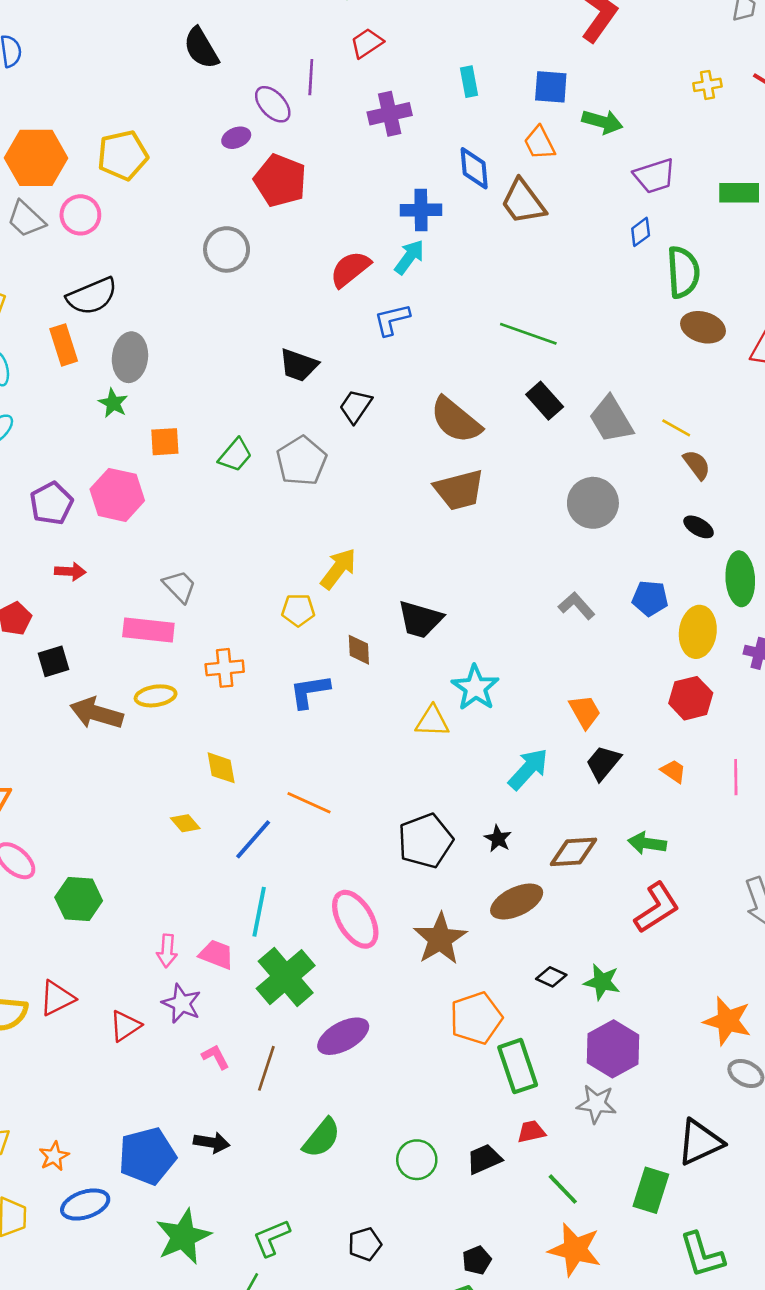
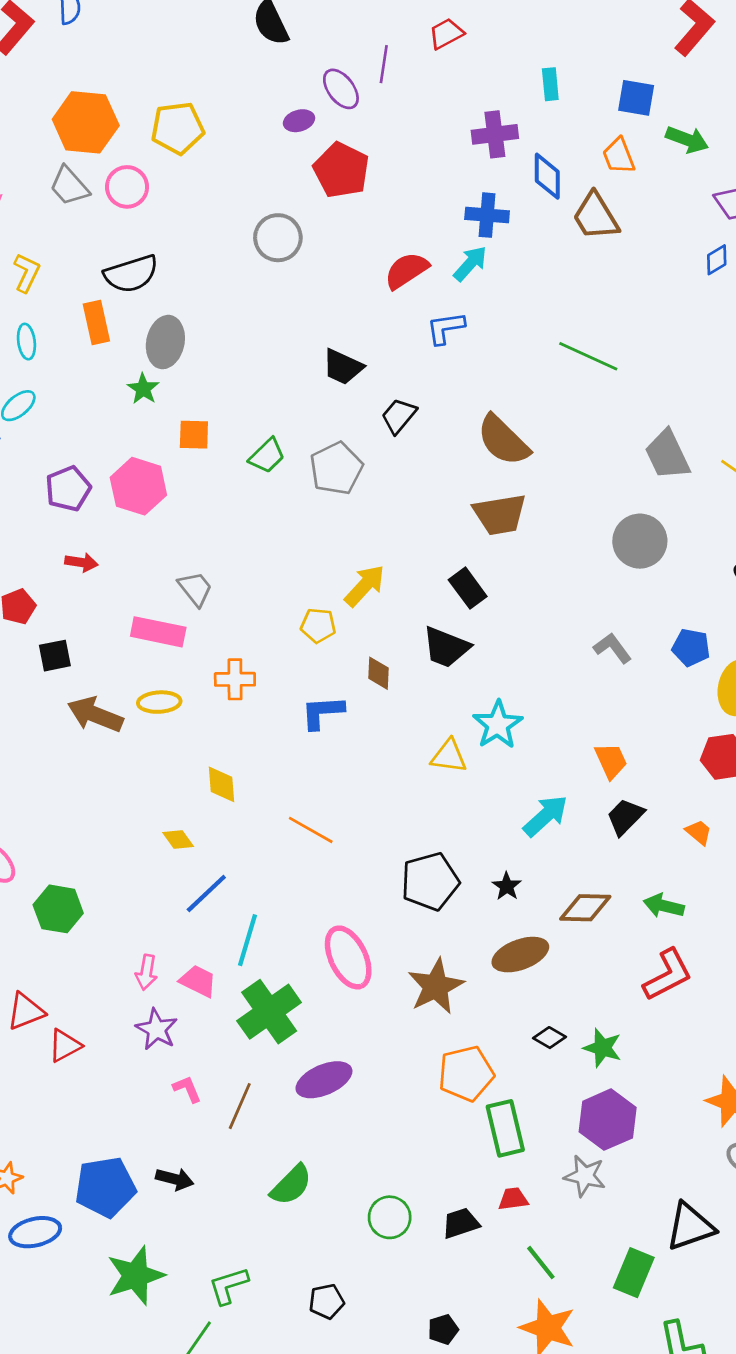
purple cross: (390, 114) -> (495, 134), moved
black rectangle: (545, 401) -> (468, 588), moved
blue line: (253, 839) -> (206, 894), moved
red triangle: (125, 1026) -> (65, 1046), moved

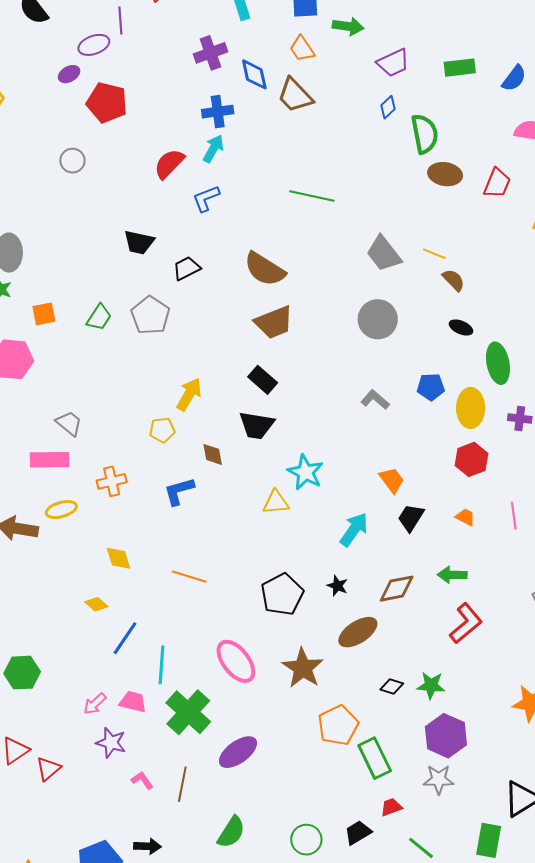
purple ellipse: (341, 89) -> (94, 45), turned -60
gray circle: (278, 238) -> (72, 161), size x0.7
black trapezoid: (399, 416) -> (187, 268), turned 36
pink arrow: (146, 972) -> (95, 704), turned 50

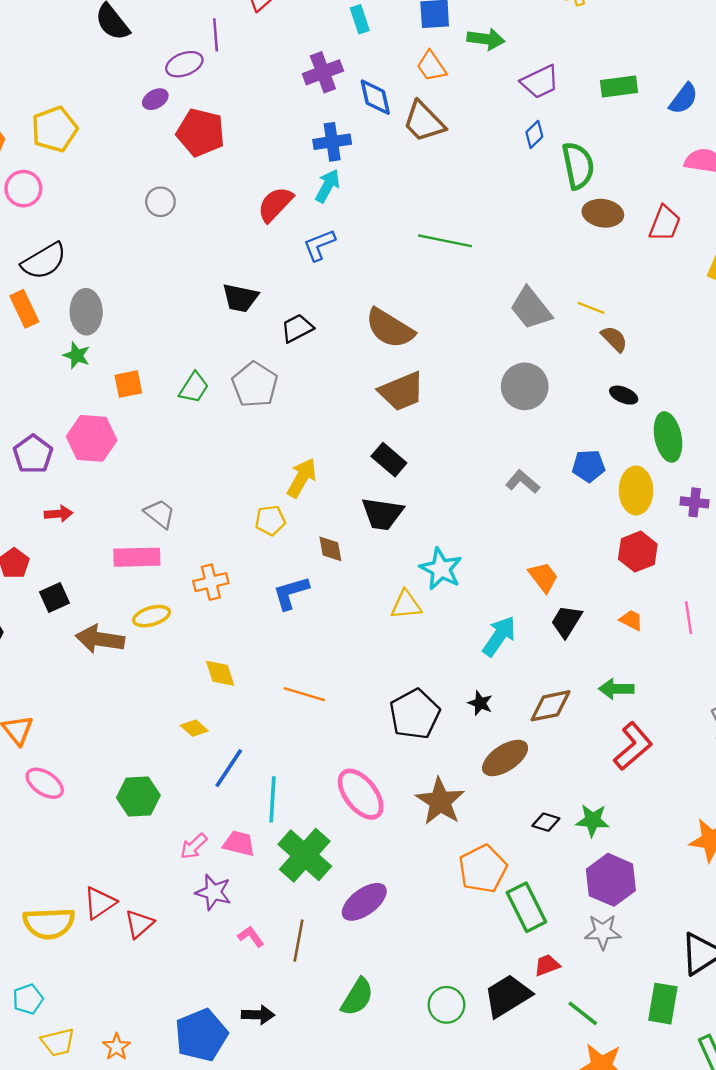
green hexagon: (22, 673) -> (138, 796), moved
black trapezoid: (358, 833) -> (508, 996), size x1.5

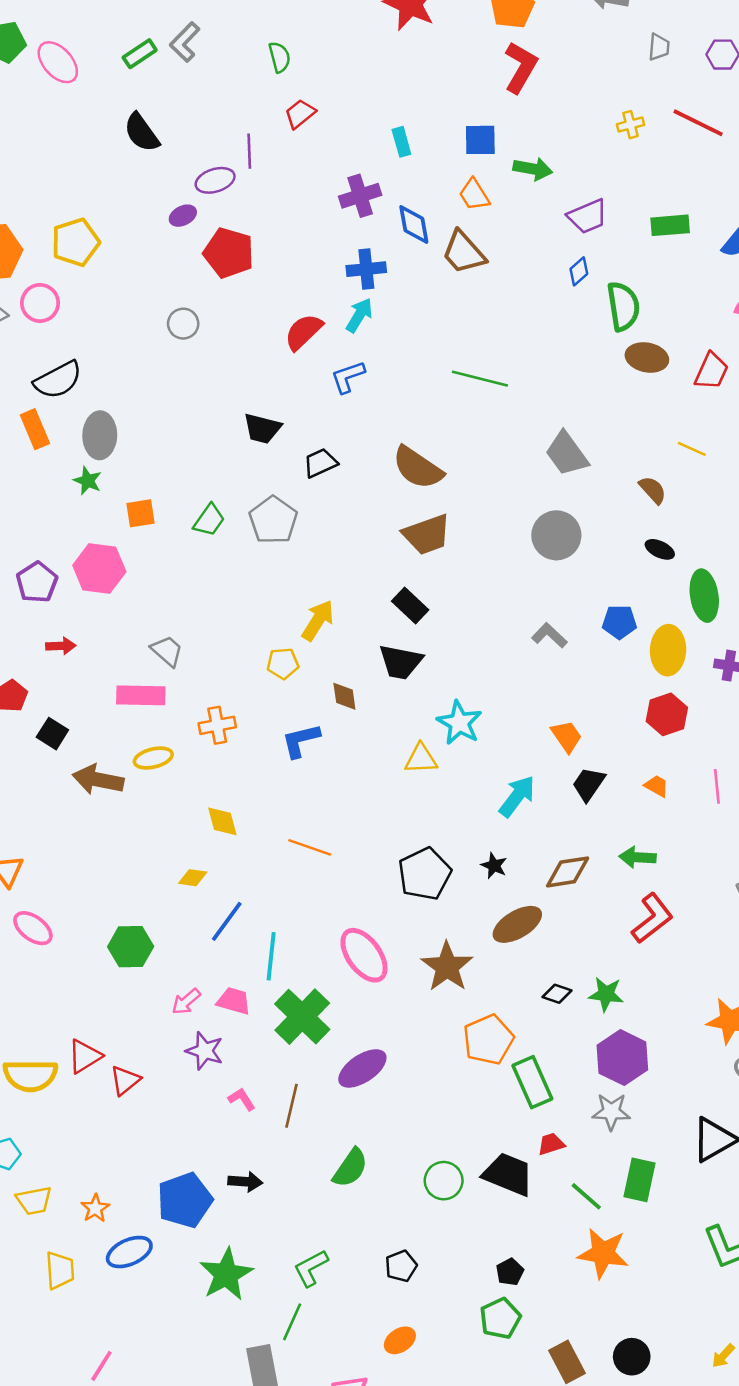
yellow line: (591, 308) -> (692, 449), moved
black square: (55, 597) -> (52, 734), turned -36
yellow diamond: (194, 728) -> (193, 878), turned -36
black trapezoid: (508, 996) -> (508, 1174), turned 51
green rectangle: (663, 1004) -> (639, 1180), moved

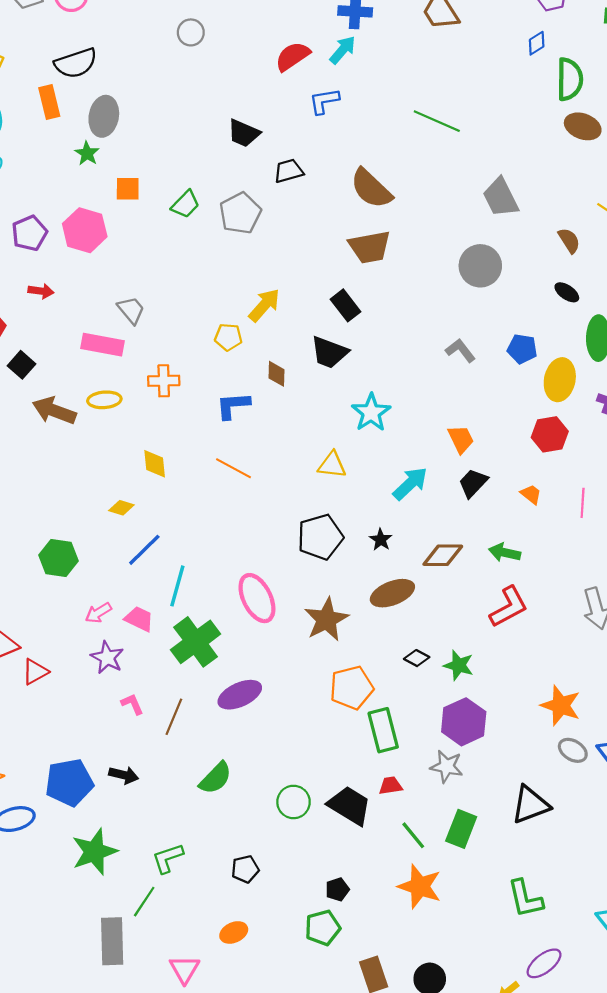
yellow triangle: (421, 759) -> (332, 465), moved
orange line: (310, 847) -> (233, 468), moved

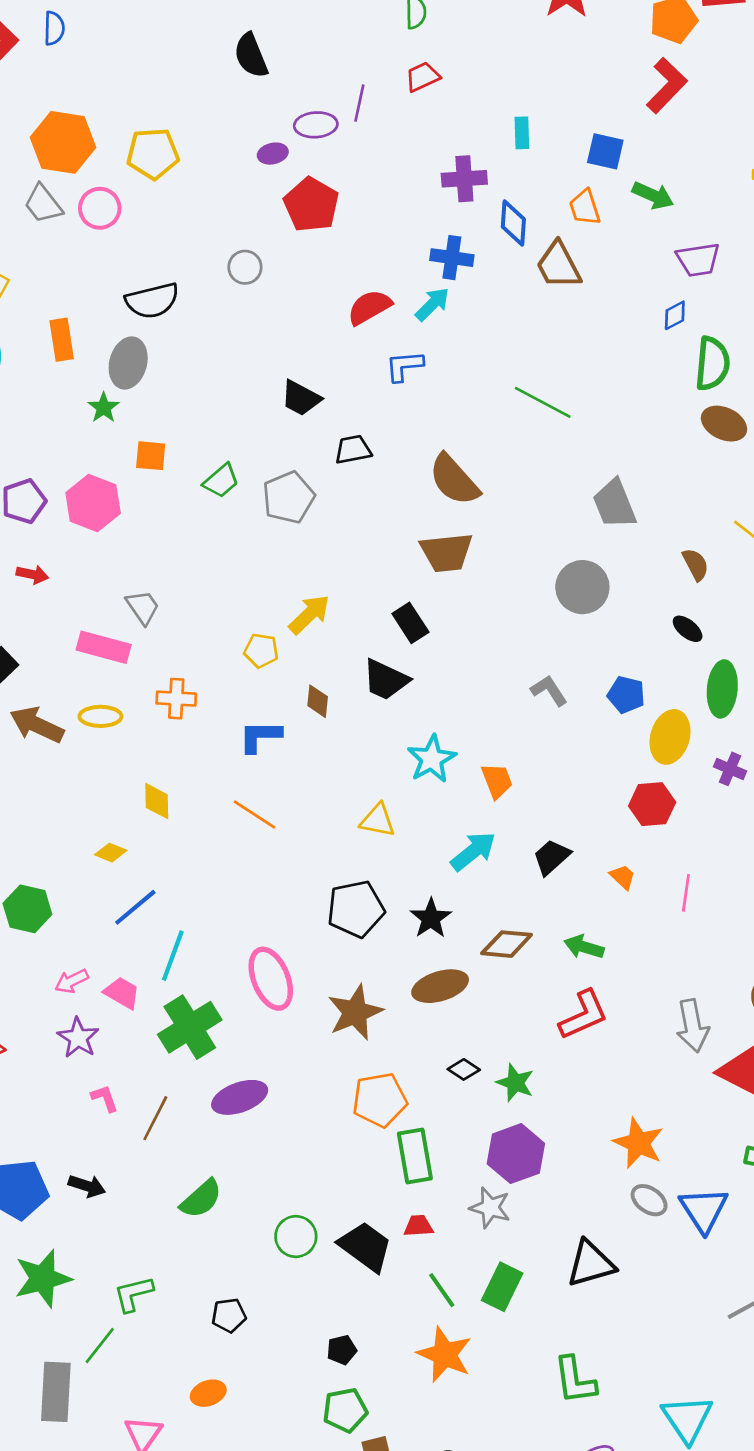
black semicircle: (76, 63) -> (152, 301), moved
orange trapezoid: (461, 439) -> (497, 781), moved
black star: (381, 540) -> (431, 918), size x1.4
green pentagon: (323, 928) -> (345, 1410), moved

